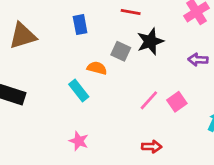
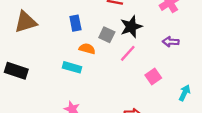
blue rectangle: (80, 25) -> (75, 23), moved
cyan rectangle: (79, 90) -> (72, 67), turned -36
pink line: (149, 100) -> (128, 53), moved

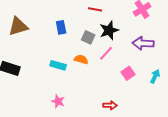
purple arrow: (171, 42) -> (143, 43), size x1.5
orange semicircle: (87, 49) -> (81, 59), moved
cyan arrow: (185, 93) -> (155, 76), moved

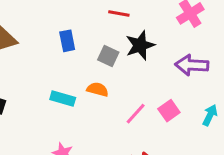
pink line: (106, 53) -> (136, 114), moved

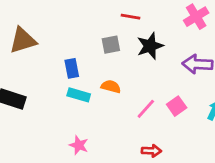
blue rectangle: (67, 41) -> (72, 68), moved
gray square: (108, 56) -> (111, 45), moved, turned -36

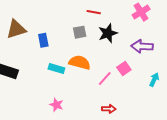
blue rectangle: (72, 68) -> (43, 40), moved
orange semicircle: (111, 86) -> (80, 62), size x1.5
pink square: (177, 106) -> (124, 68), moved

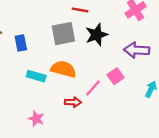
gray square: (80, 32) -> (63, 34), size x1.5
red arrow: (109, 109) -> (73, 102), moved

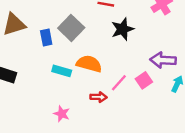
gray square: (63, 34) -> (71, 28), moved, turned -35
purple arrow: (137, 50) -> (163, 60), moved
pink square: (115, 76) -> (144, 80), moved

